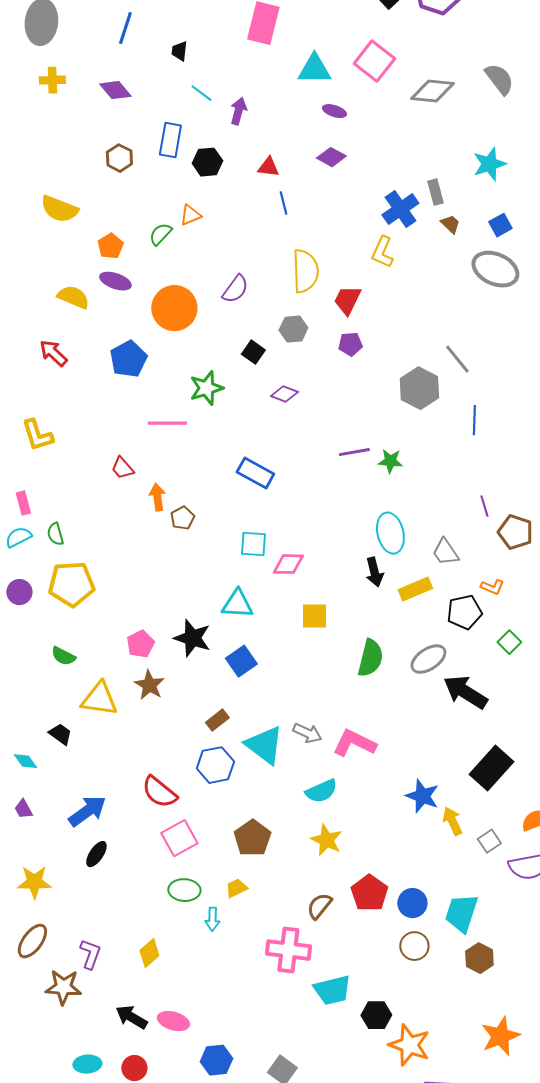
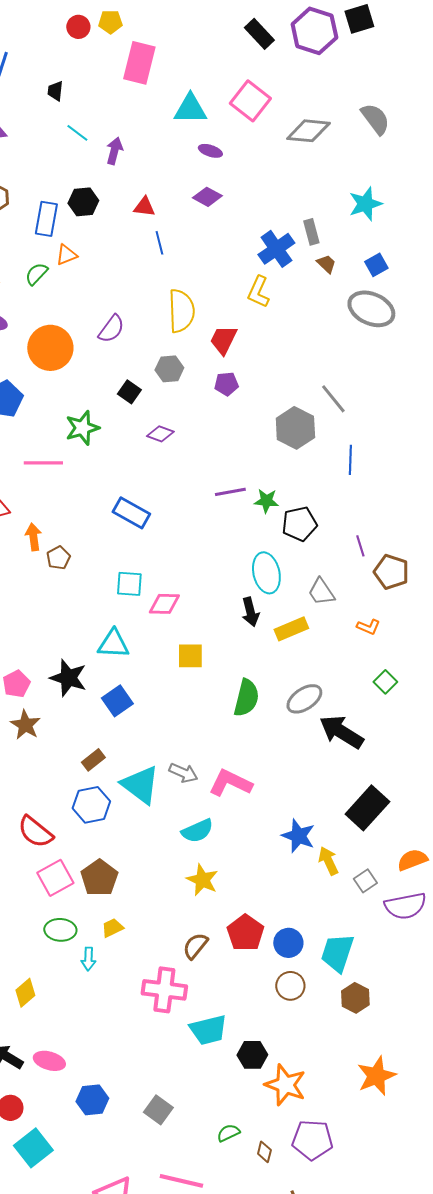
blue rectangle: (170, 140) -> (46, 219), moved
black pentagon: (464, 612) -> (299, 524), moved
brown pentagon: (252, 838) -> (99, 878), moved

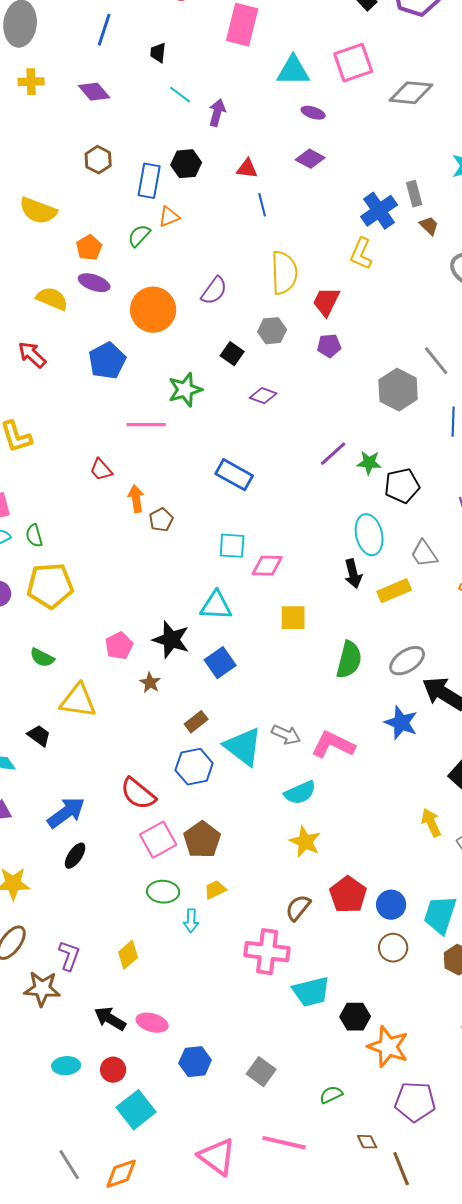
pink square: (250, 101) -> (353, 63), turned 33
purple line: (230, 492) -> (333, 454), turned -32
brown star: (25, 725) -> (150, 683), moved, size x0.7
blue star: (298, 836) -> (401, 723), moved
brown diamond: (264, 1152) -> (367, 1142), moved, turned -40

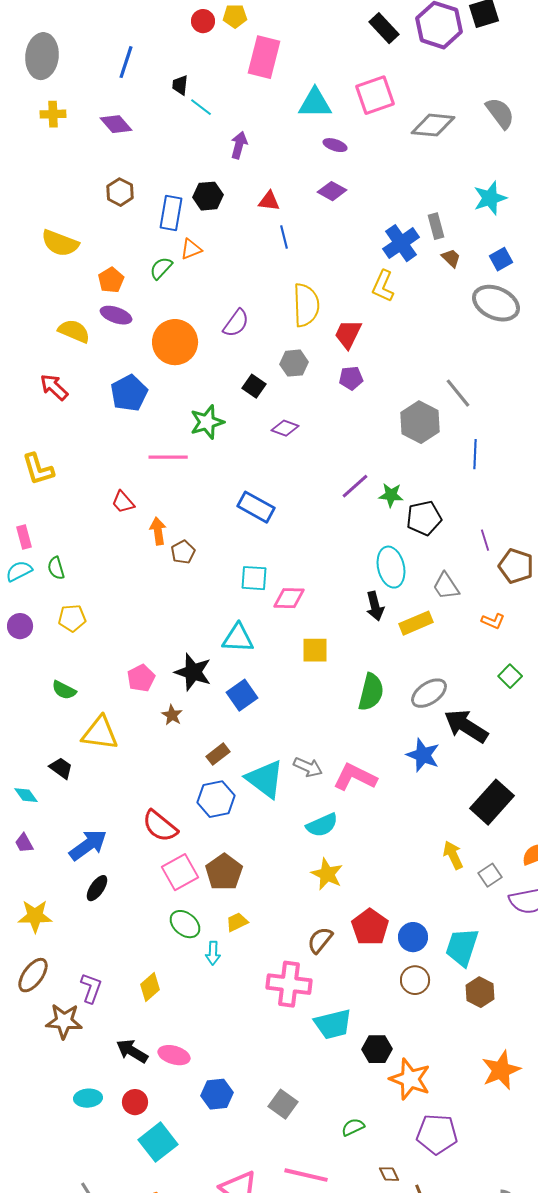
cyan line: (180, 95) -> (201, 107), moved
yellow pentagon: (50, 586) -> (72, 618), size x0.6
green ellipse: (163, 892) -> (185, 924), turned 36

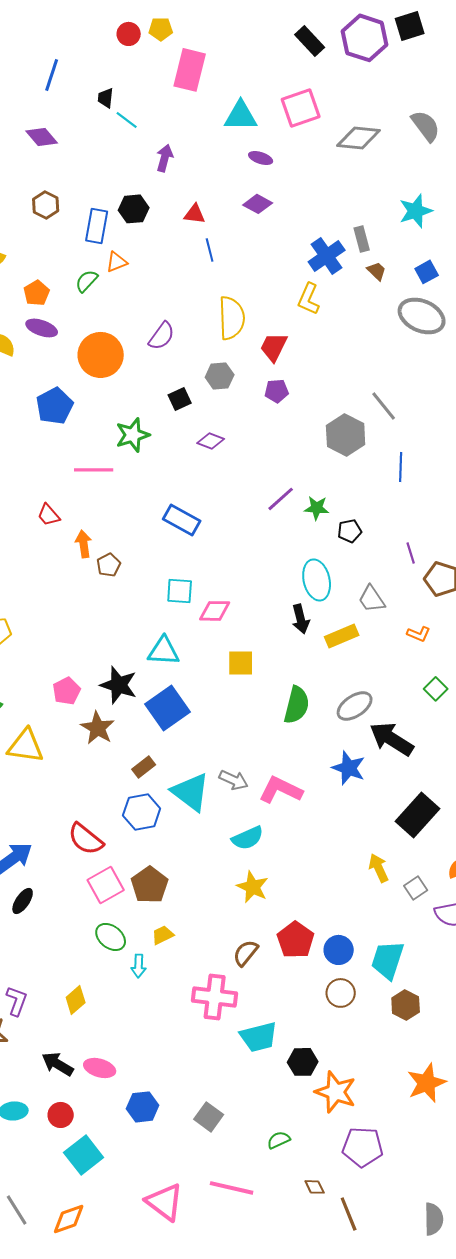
black square: (254, 386) -> (180, 399), turned 30
black pentagon: (424, 518) -> (350, 531), size x0.7
blue square: (242, 695) -> (168, 708), size x1.4
brown star: (172, 715) -> (98, 728), size x1.6

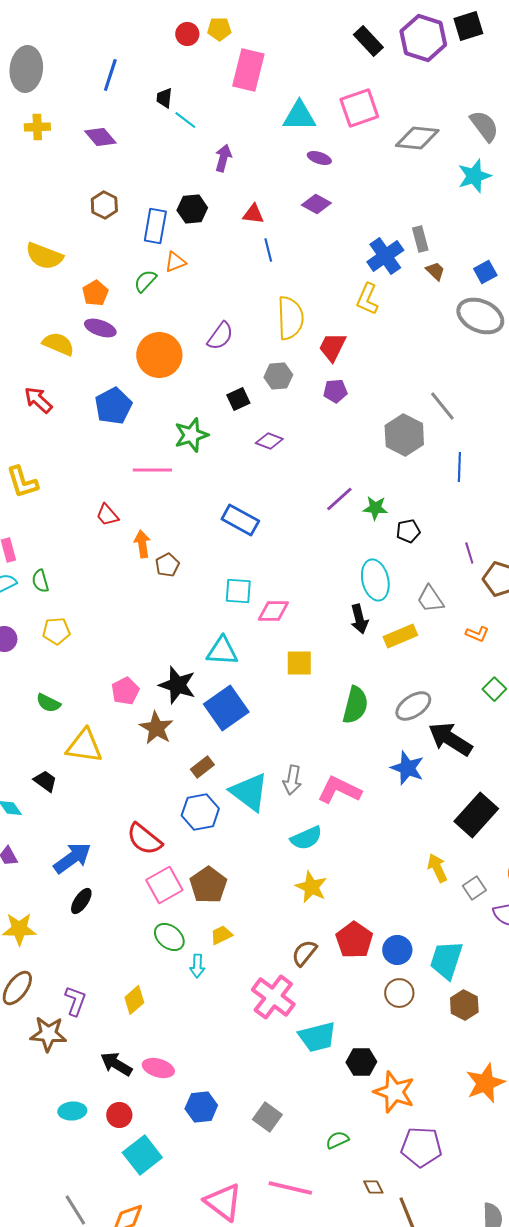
cyan star: (416, 211) -> (474, 176), moved
gray arrow: (234, 780) -> (292, 780), turned 76
pink cross: (215, 997) -> (273, 997), turned 30

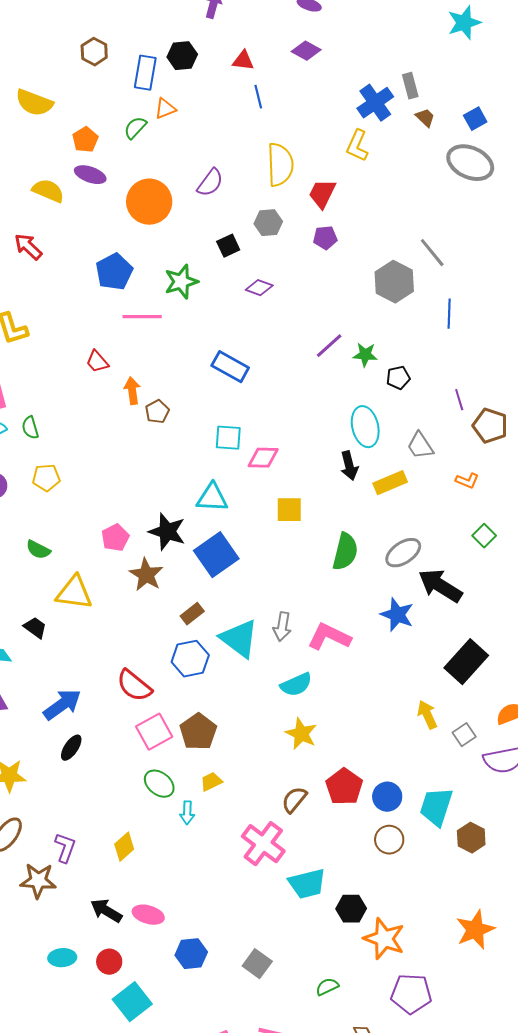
blue pentagon: (113, 406) -> (114, 272), moved
brown hexagon: (464, 1005) -> (471, 838), moved

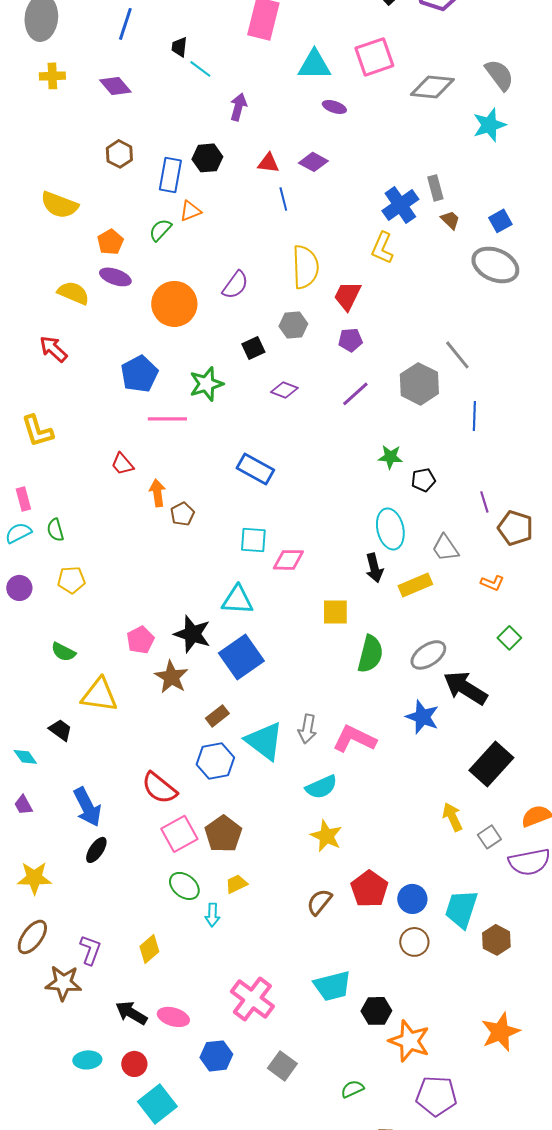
purple diamond: (306, 51) -> (313, 162), moved
purple line: (329, 346) -> (355, 394), moved
yellow square: (289, 510) -> (335, 612), moved
blue arrow: (62, 705) -> (87, 807), turned 99
pink cross: (263, 844) -> (252, 999), moved

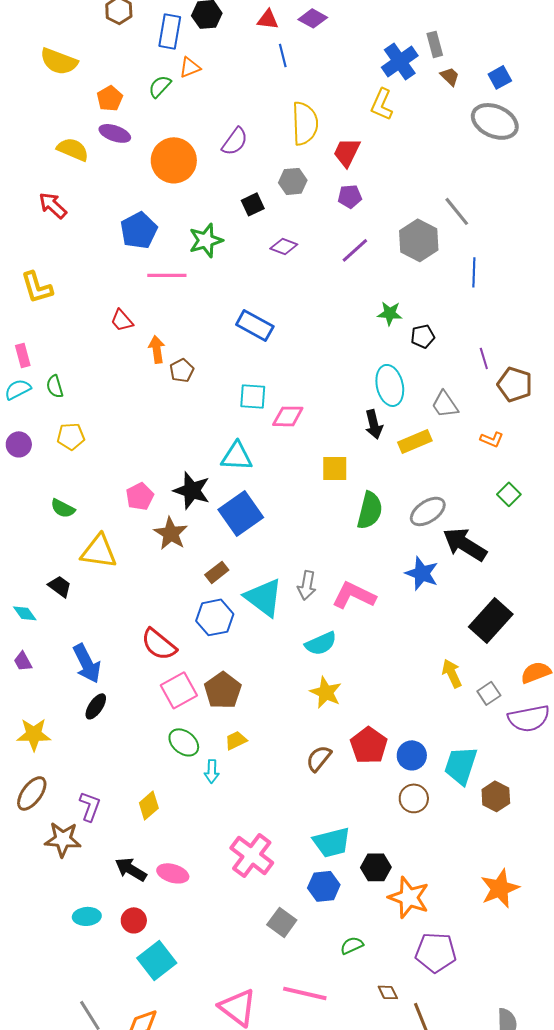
blue hexagon: (216, 1056) -> (324, 886), moved

